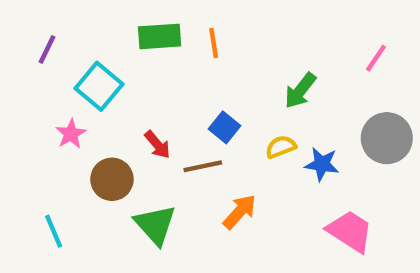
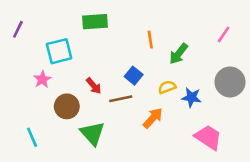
orange line: (214, 43) -> (150, 40), moved
purple line: (47, 49) -> (18, 29), moved
cyan square: (99, 86) -> (59, 51), turned 36
orange arrow: (240, 212) -> (153, 118), moved

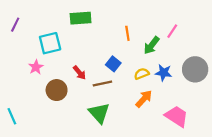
pink line: (224, 34) -> (172, 31), moved
blue star: (191, 97) -> (163, 73), moved
orange arrow: (153, 118) -> (144, 99), moved
green triangle: (92, 133) -> (99, 113), moved
cyan line: (32, 137) -> (12, 116), moved

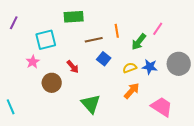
brown line: (102, 84) -> (94, 40), moved

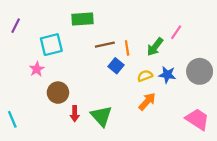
orange line: (117, 31) -> (127, 48), moved
red arrow: (73, 67) -> (75, 114), moved, turned 40
pink trapezoid: (162, 107) -> (197, 119), moved

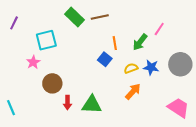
green rectangle: (83, 19) -> (75, 17), turned 48
brown line: (105, 45) -> (100, 17), moved
green triangle: (101, 116) -> (92, 105), turned -45

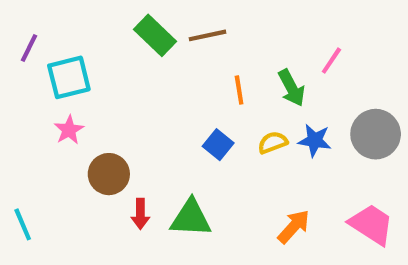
cyan square: (46, 40) -> (69, 77), moved
green arrow: (140, 42) -> (292, 88), turned -66
blue square: (105, 59) -> (218, 145), moved
orange arrow: (133, 91) -> (294, 227), moved

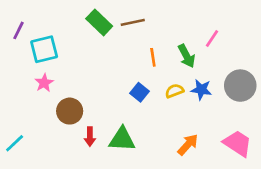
cyan line: (23, 224) -> (15, 143), turned 70

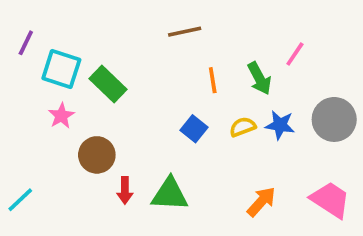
green rectangle: (99, 22) -> (108, 84), moved
cyan square: (44, 49) -> (61, 69), turned 32

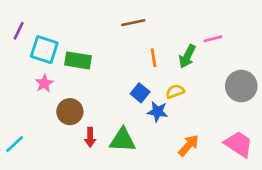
pink line: (295, 54) -> (213, 39), turned 42
green arrow: (259, 78) -> (187, 56), turned 55
green rectangle: (108, 84) -> (78, 60), turned -35
blue star: (280, 125) -> (158, 112), moved

